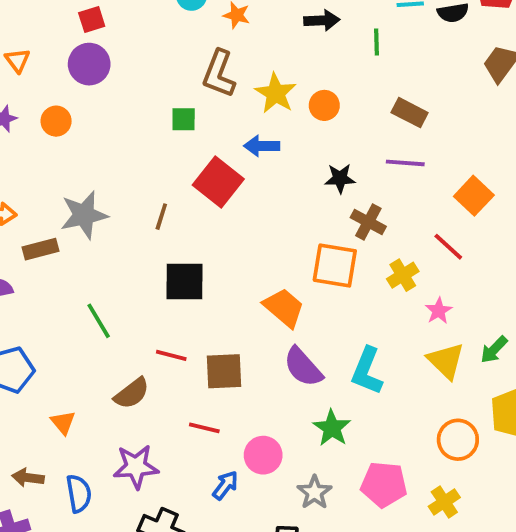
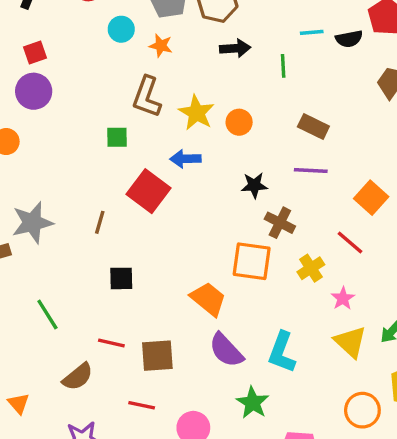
black square: (185, 282) -> (121, 278), size x0.7

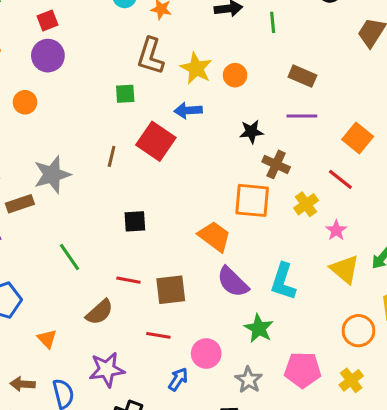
brown line: (100, 222) -> (112, 156), moved

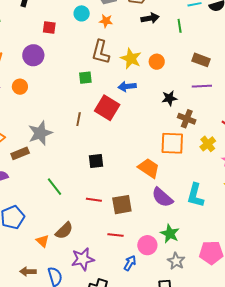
red square: (47, 20) -> (49, 28), moved, turned 32
brown semicircle: (100, 312) -> (64, 231), moved
green star: (259, 328) -> (170, 234), moved

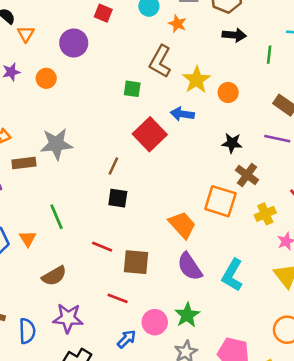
brown line: (79, 119) -> (113, 166), moved
orange triangle: (43, 241) -> (28, 239), moved

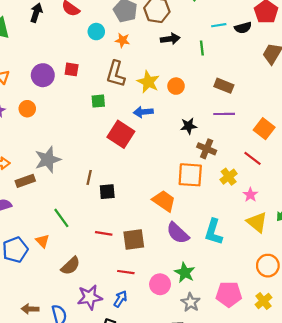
red square: (103, 13) -> (72, 69), moved
brown line: (113, 166) -> (89, 177), moved
blue arrow: (127, 339) -> (120, 299), moved

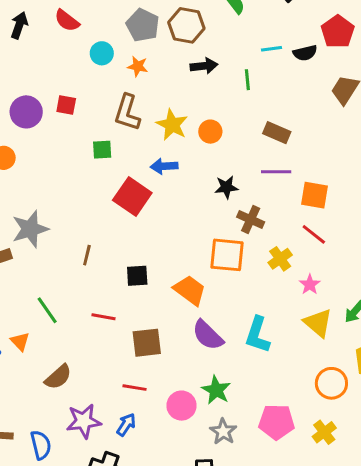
orange square: (264, 129) -> (315, 195), moved, turned -30
black square: (107, 192) -> (137, 276), moved
red line: (104, 233) -> (103, 317), moved

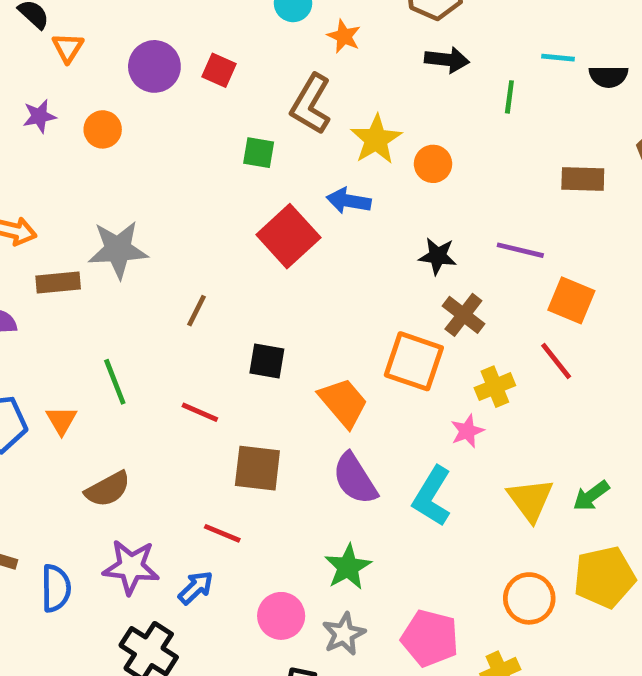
brown rectangle: (277, 133) -> (583, 179), moved, turned -35
pink star: (310, 284) -> (467, 431), moved
pink circle: (181, 406) -> (281, 616), moved

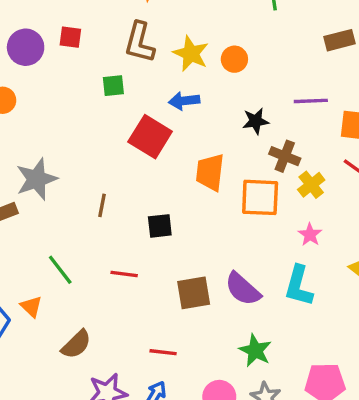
yellow cross: (495, 387) -> (311, 185), moved
orange trapezoid: (343, 403) -> (210, 172), moved, turned -117
brown square: (257, 468) -> (194, 293), moved

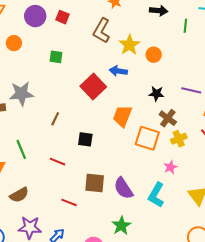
green square: (113, 86) -> (56, 57), moved
red line: (163, 352) -> (69, 202), moved

